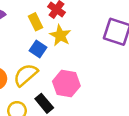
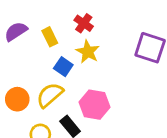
yellow rectangle: (36, 22) -> (50, 37), moved

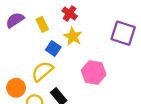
orange circle: (17, 99) -> (16, 88), moved
pink hexagon: (95, 105) -> (94, 72), moved

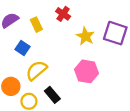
yellow star: (73, 36) -> (85, 36), moved
blue square: (53, 48) -> (23, 48), moved

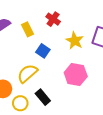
blue square: (23, 48) -> (43, 51), moved

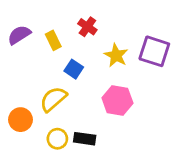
black rectangle: (43, 97) -> (85, 139), moved, turned -42
yellow circle: (20, 103) -> (57, 139), moved

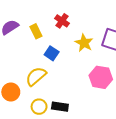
pink hexagon: (117, 100) -> (101, 77), moved

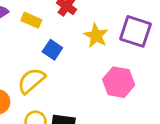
yellow rectangle: (36, 31) -> (31, 20), turned -40

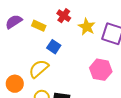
yellow star: (96, 36) -> (87, 27), moved

